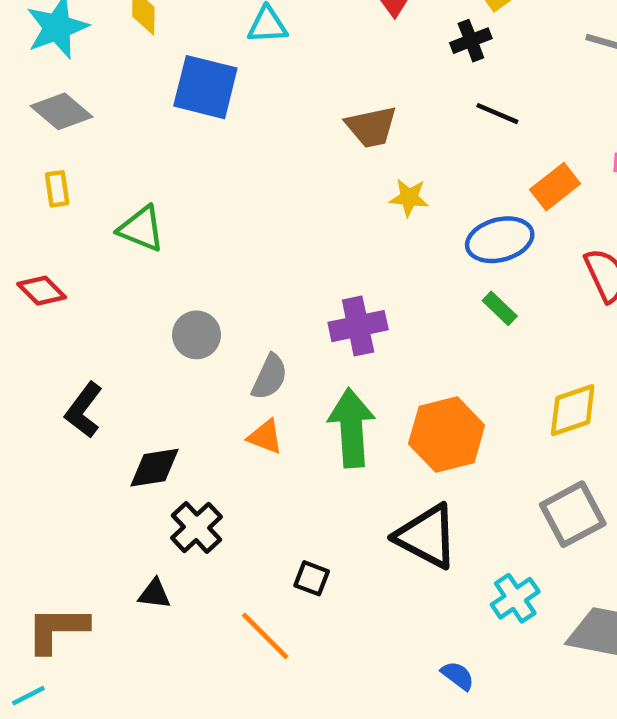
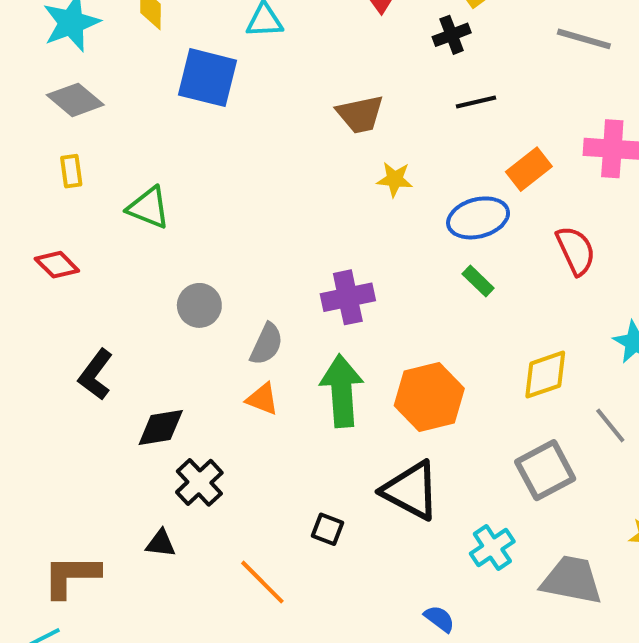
black line: (497, 114) -> (476, 102), turned -36
black square: (312, 578) -> (328, 529), moved

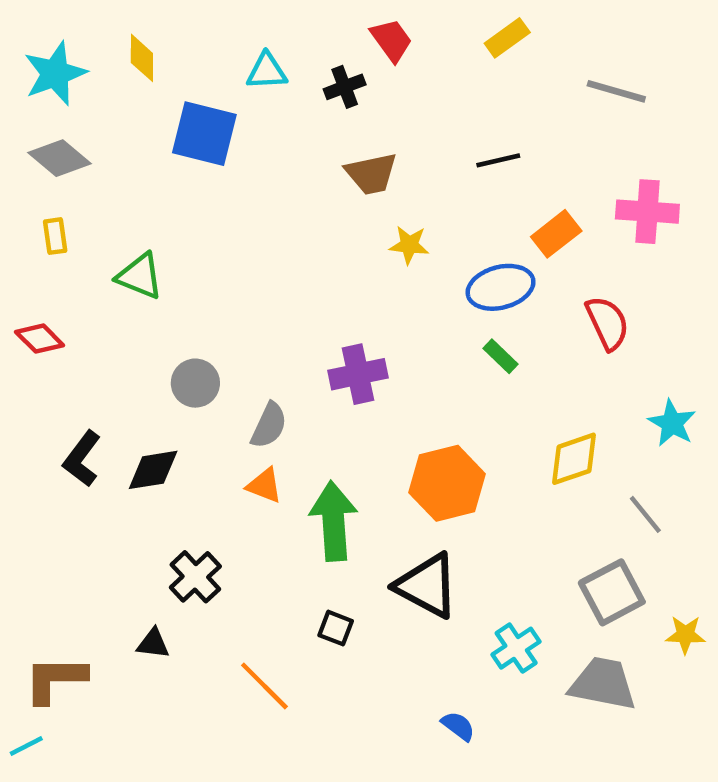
black cross: (452, 35) -> (345, 87), moved
green arrow: (342, 391) -> (333, 521), moved
black diamond: (161, 427) -> (153, 470), moved
gray square: (545, 470) -> (612, 592), moved

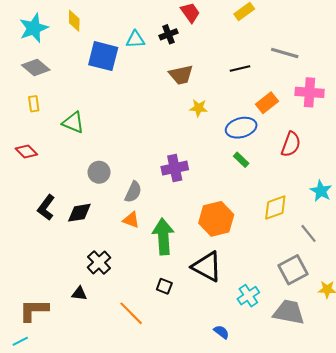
cyan triangle: (267, 71) -> (135, 39), moved
gray line: (616, 91) -> (285, 53), moved
red semicircle: (607, 323) -> (291, 144), turned 45

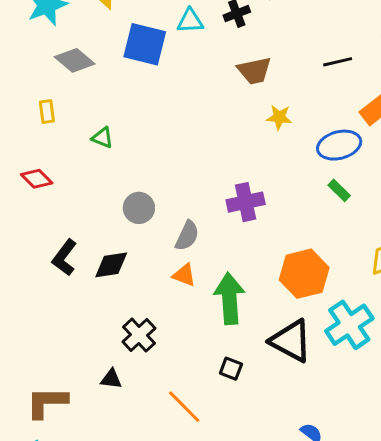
gray diamond: (36, 67) -> (75, 60), moved
green triangle: (73, 122) -> (102, 138), size x0.7
cyan cross: (248, 296) -> (349, 325), moved, size x1.5

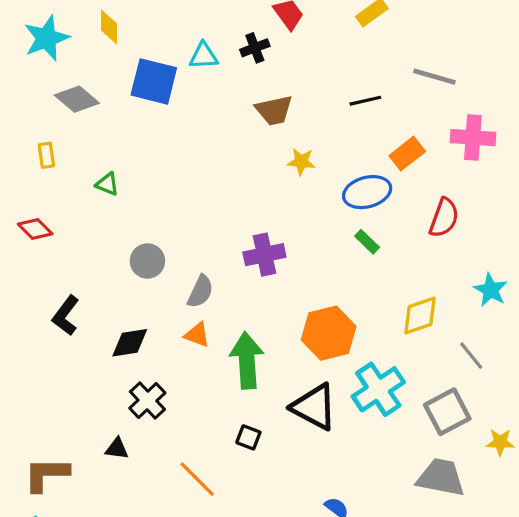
black diamond: (111, 265) -> (130, 343), moved

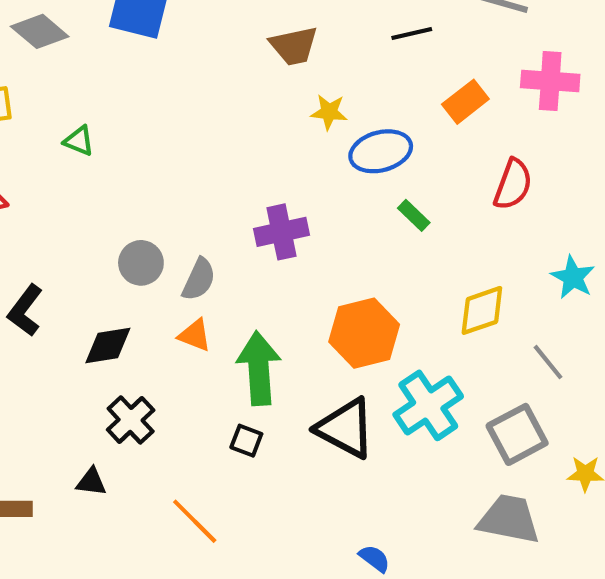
blue ellipse: (367, 192) -> (381, 151), moved
gray circle: (147, 261) -> (141, 263), moved
black square: (248, 437) -> (246, 441), moved

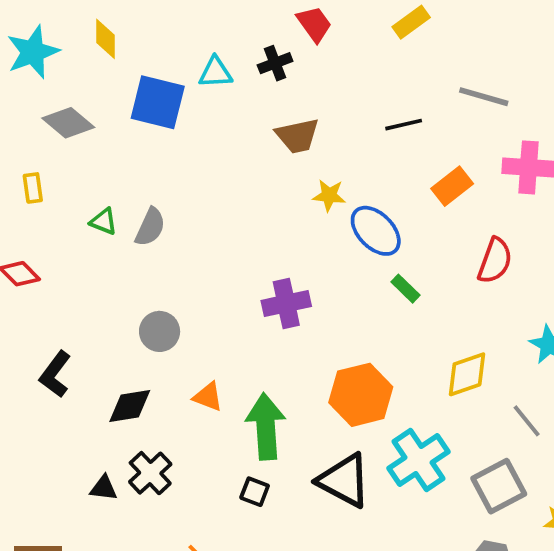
blue ellipse: (381, 151) -> (376, 231), turned 60
gray semicircle: (199, 279) -> (150, 227), moved
black triangle: (91, 482) -> (104, 488), moved

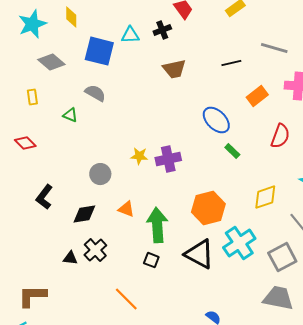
yellow star: (329, 195) -> (139, 156), moved
gray semicircle: (150, 227) -> (95, 93), moved, turned -85

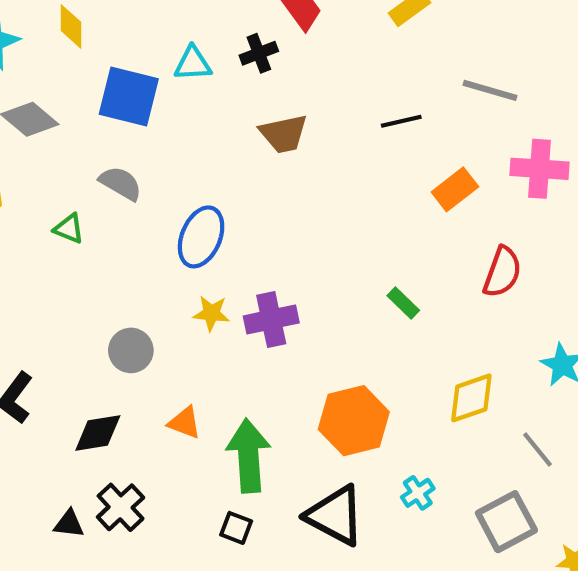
blue ellipse: (216, 120) -> (201, 237), moved, turned 68
cyan cross: (239, 243) -> (418, 493), size x0.5

